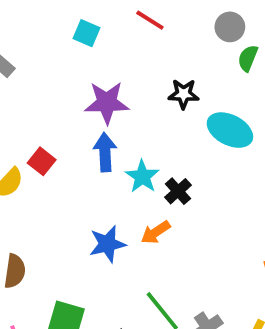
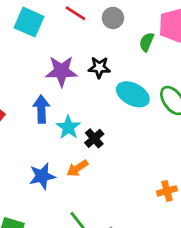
gray circle: (230, 27) -> (113, 18), moved
cyan square: (86, 33) -> (29, 22), size x1.5
purple star: (107, 103) -> (61, 71), moved

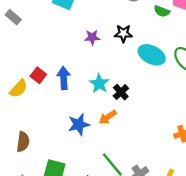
green semicircle: (147, 42) -> (162, 11), turned -91
purple star: (61, 71) -> (92, 37), size x0.6
blue arrow: (41, 109) -> (64, 78), moved

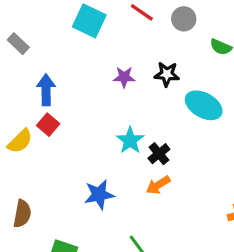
blue arrow: (64, 78) -> (46, 90), moved
orange arrow: (108, 117) -> (158, 185), moved

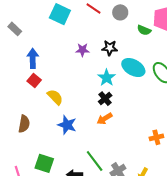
cyan star: (130, 140) -> (107, 78), moved
yellow semicircle: (20, 141) -> (55, 97), moved, turned -90
blue star: (99, 195) -> (67, 125), turned 30
brown semicircle: (22, 214) -> (24, 124), moved

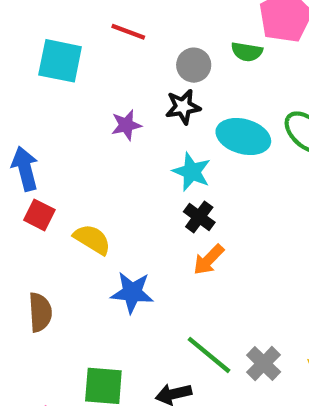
gray circle: (120, 12) -> (194, 65), moved

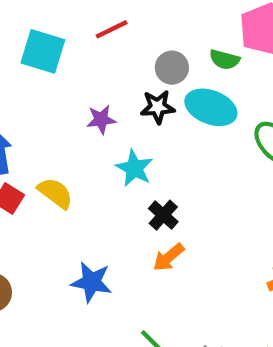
red line: (128, 32) -> (112, 29), turned -52
cyan ellipse: (243, 137) -> (211, 107), moved
cyan star: (192, 172) -> (134, 168), moved
yellow semicircle: (92, 239) -> (55, 193), moved

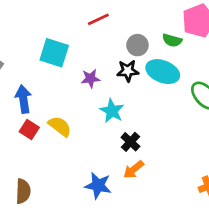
cyan square: (43, 51) -> (54, 53), moved
blue star: (91, 282) -> (98, 186), moved

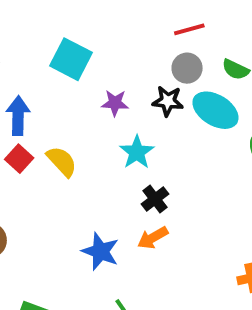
red line: (98, 19) -> (189, 29), moved

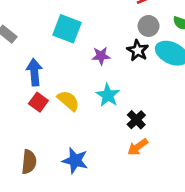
black star: (168, 101) -> (138, 50), turned 30
cyan star: (137, 152) -> (108, 95), moved
blue star: (101, 251) -> (75, 161), moved

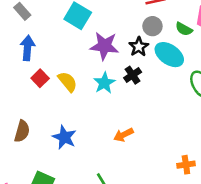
purple star: (101, 56) -> (104, 46), size x1.6
blue arrow: (34, 72) -> (27, 48), moved
black cross: (136, 120) -> (133, 75), moved

